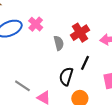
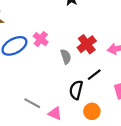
black line: (85, 63) -> (94, 75), turned 32

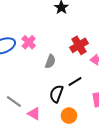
red cross: (87, 44) -> (79, 45), moved
gray semicircle: (66, 57) -> (50, 61), turned 32

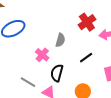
pink cross: (29, 42) -> (42, 55), moved
black semicircle: (56, 94) -> (57, 73), moved

